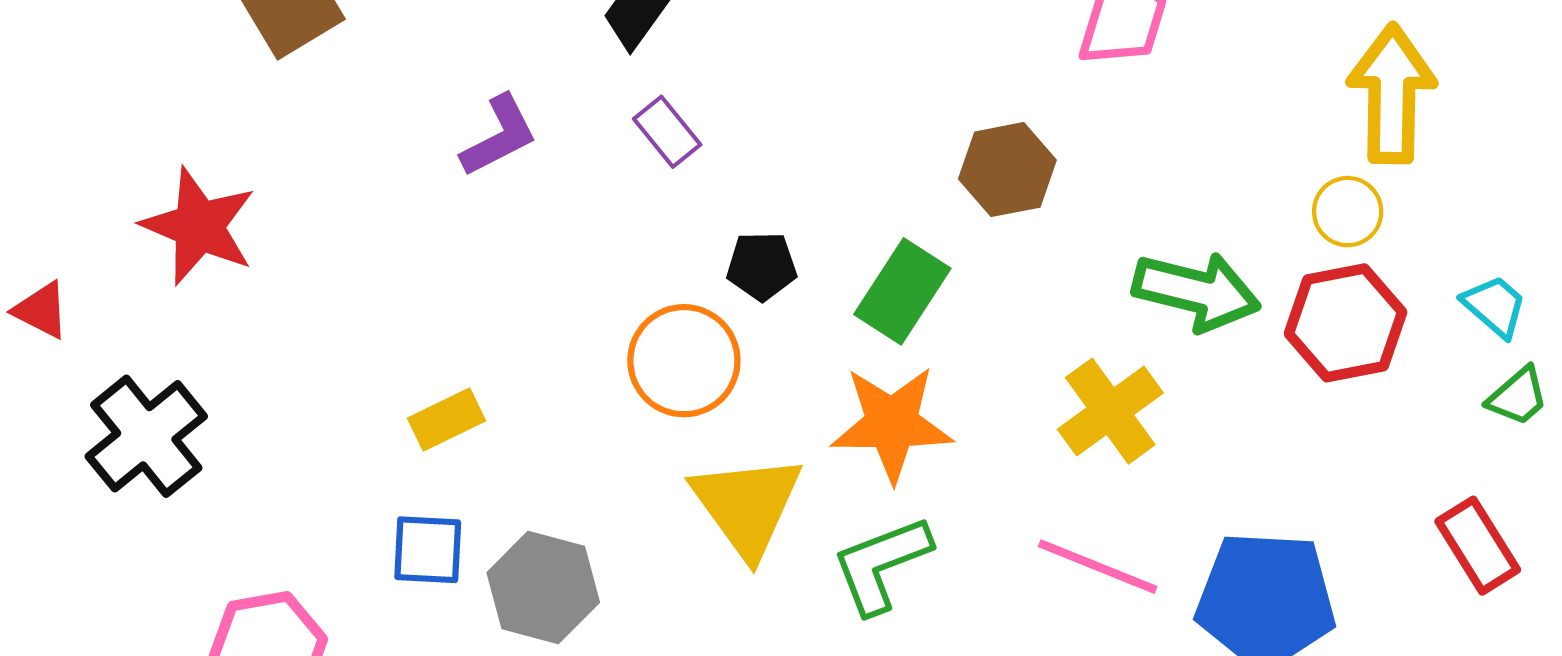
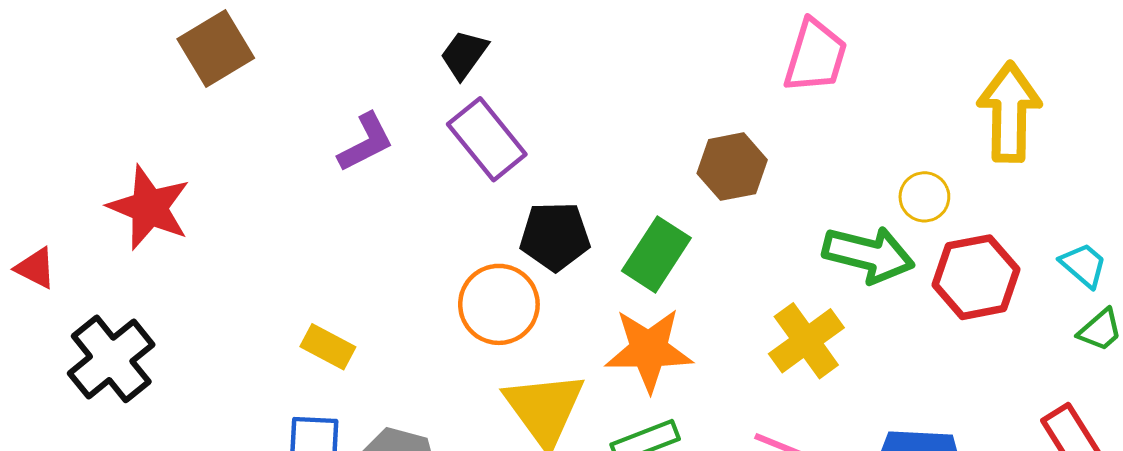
purple rectangle: (667, 132) -> (487, 139), size x1.6
yellow circle: (1348, 212) -> (924, 197), moved
black pentagon: (762, 266) -> (555, 236), size x1.4
yellow rectangle: (447, 419) -> (328, 347), turned 54

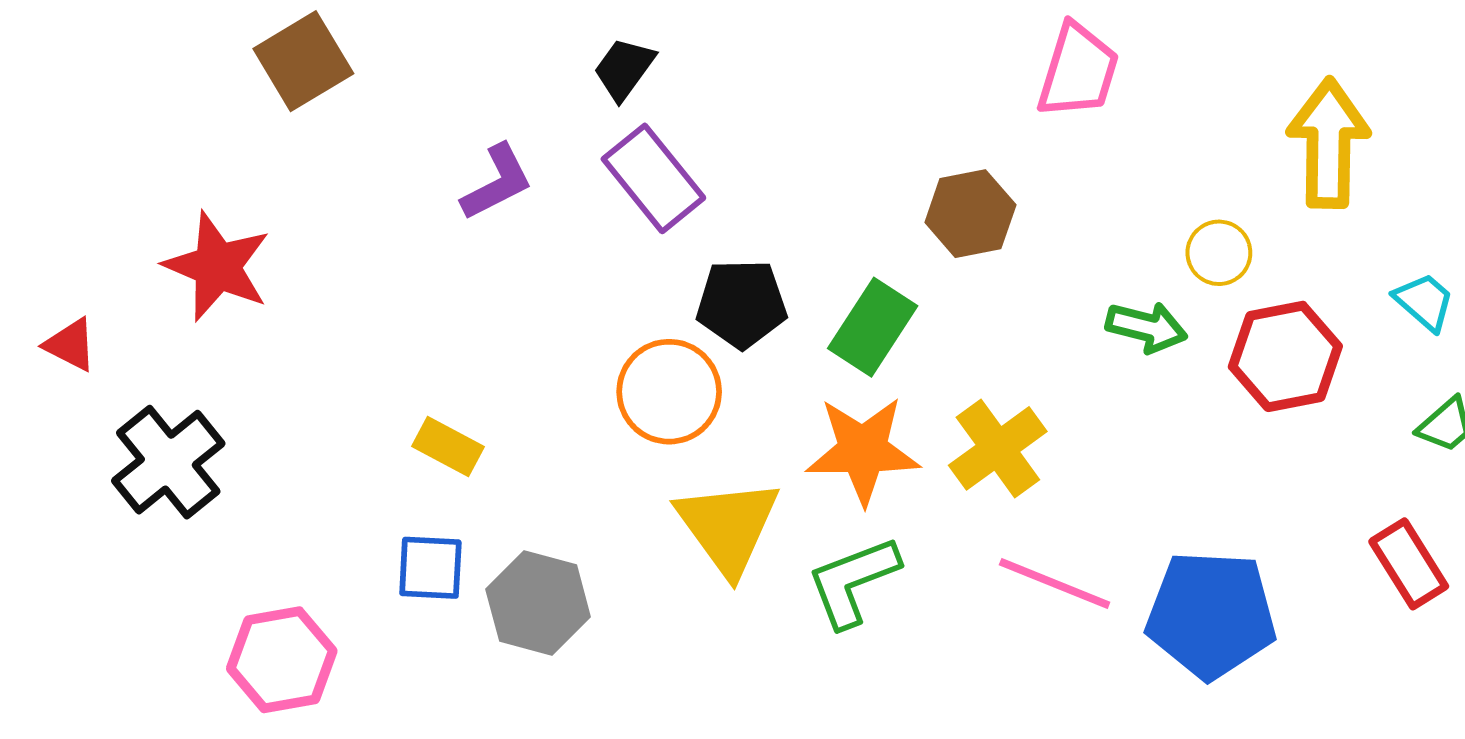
green arrow: (868, 254) -> (1147, 327), size x0.7
cyan trapezoid: (1083, 265) -> (1424, 302), moved
yellow cross: (806, 341) -> (998, 448), moved

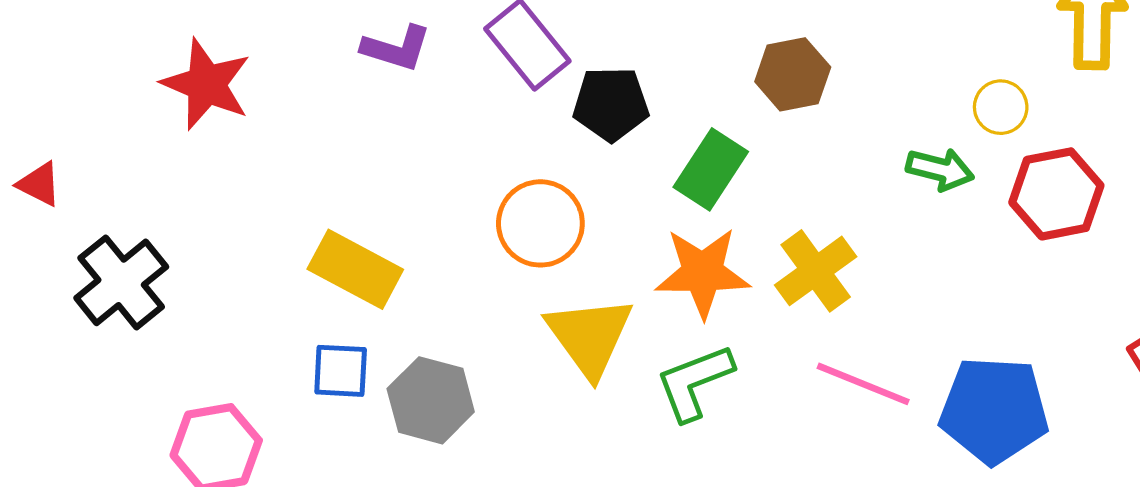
purple L-shape: (497, 182) -> (396, 48), turned 44
red star: (217, 266) -> (206, 84), moved
black pentagon: (742, 304) -> (611, 104), moved
yellow rectangle: (448, 446) -> (355, 269), size x1.6

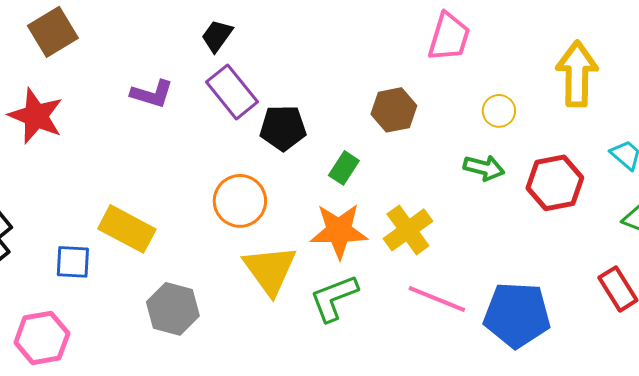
yellow circle: (1001, 107) -> (499, 111), moved
green rectangle: (711, 169) -> (344, 168), size x0.7
blue square: (341, 371) -> (73, 262), moved

